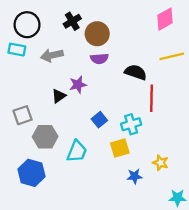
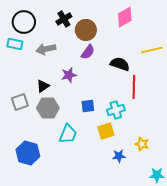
pink diamond: (165, 19) -> (125, 17), moved
purple semicircle: (99, 59) -> (88, 52), turned -49
black triangle: (59, 96) -> (43, 86), moved
blue square: (99, 120) -> (88, 106), turned 32
gray hexagon: (45, 137) -> (48, 108), moved

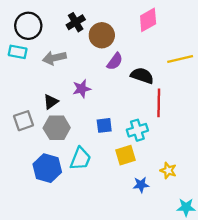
purple semicircle: (88, 52) -> (115, 61), moved
blue hexagon: (28, 153) -> (47, 168), moved

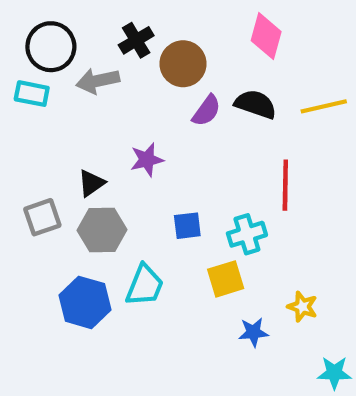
pink diamond: (148, 20) -> (266, 36), turned -45
gray arrow: (54, 58) -> (98, 81), moved
black semicircle: (142, 76) -> (255, 104), moved

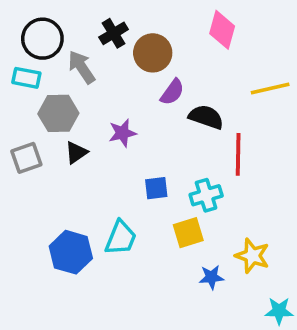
gray arrow: (98, 81) -> (82, 67), turned 68
black semicircle: (255, 104) -> (206, 117), moved
gray square: (42, 217) -> (26, 158), moved
gray hexagon: (102, 230) -> (58, 113), moved
yellow star: (302, 307) -> (252, 256), size x1.4

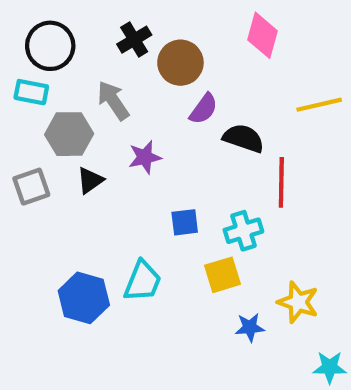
gray arrow: (82, 67) -> (113, 100), moved

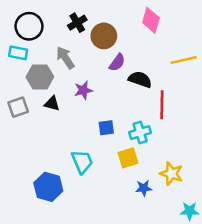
black triangle: (90, 180) -> (52, 104), turned 49
cyan trapezoid: (143, 281) -> (82, 162), turned -45
blue hexagon: (84, 298) -> (48, 187), moved

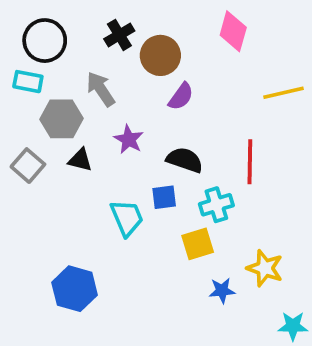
black semicircle: (140, 79) -> (185, 160), moved
purple star: (83, 90) -> (129, 139), turned -30
gray square: (18, 107) -> (28, 166), turned -30
cyan trapezoid: (82, 162) -> (127, 218), moved

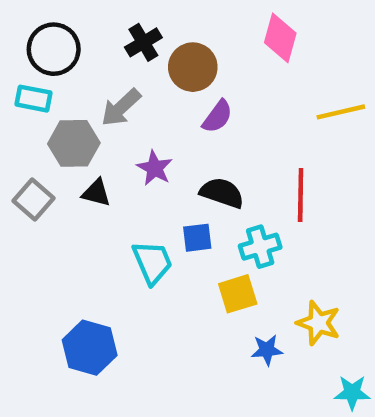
gray arrow: (101, 89) -> (121, 107), turned -99

